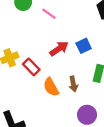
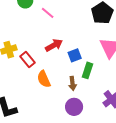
blue square: (84, 46) -> (75, 55), moved
brown arrow: (73, 84) -> (72, 83), moved

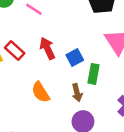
red arrow: (54, 45) -> (47, 48), turned -78
red rectangle: (28, 59) -> (15, 51), moved

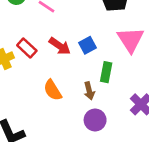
red arrow: (47, 48) -> (60, 46), turned 150
blue square: (75, 57) -> (88, 45), moved

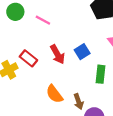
red arrow: (60, 46) -> (58, 54), turned 30
brown arrow: (89, 91) -> (79, 101), moved

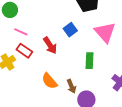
pink line: (43, 20) -> (21, 32), moved
blue square: (82, 52) -> (70, 30), moved

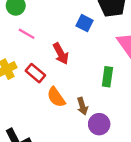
blue square: (70, 30) -> (84, 23), moved, turned -32
red rectangle: (24, 51) -> (35, 73), moved

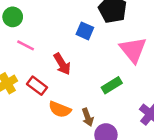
green rectangle: (107, 77) -> (112, 85), turned 54
orange semicircle: (56, 97) -> (60, 109), turned -30

